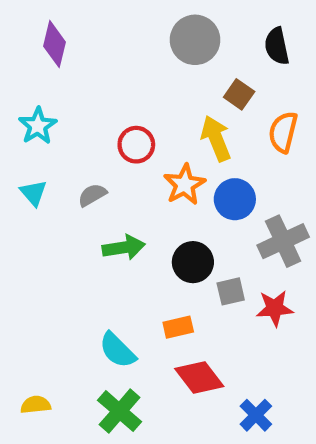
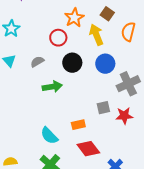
orange star: (185, 185) -> (74, 18), moved
black circle: (193, 262) -> (72, 63), moved

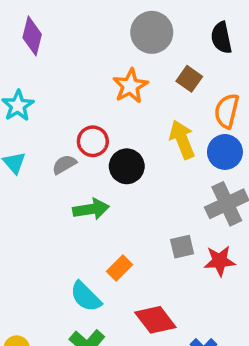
yellow arrow: (96, 35) -> (182, 139), moved
red circle: (58, 38) -> (93, 141), moved
blue circle: (105, 64) -> (225, 152), moved
orange rectangle: (78, 125) -> (120, 268), moved, turned -32

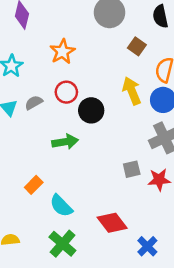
orange star: (130, 86) -> (62, 52), moved
gray semicircle: (64, 164) -> (34, 103), moved
orange rectangle: (120, 268) -> (34, 185), moved

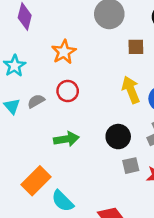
brown square: (137, 46) -> (136, 47), turned -36
black circle: (91, 110) -> (118, 137), moved
orange rectangle: (34, 185) -> (36, 181), size x1.6

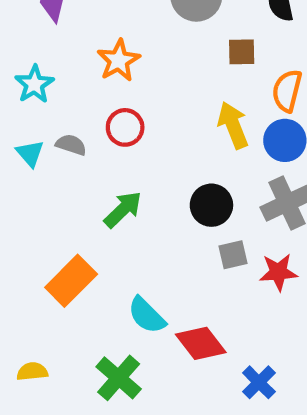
gray semicircle: (36, 101) -> (71, 145), turned 48
green arrow: (66, 139) -> (123, 209), turned -35
cyan semicircle: (63, 201) -> (147, 315), moved

